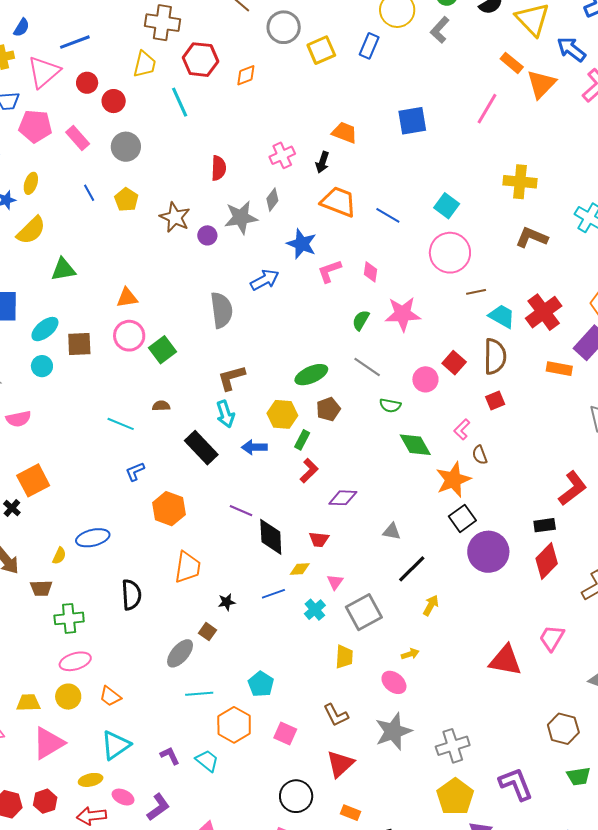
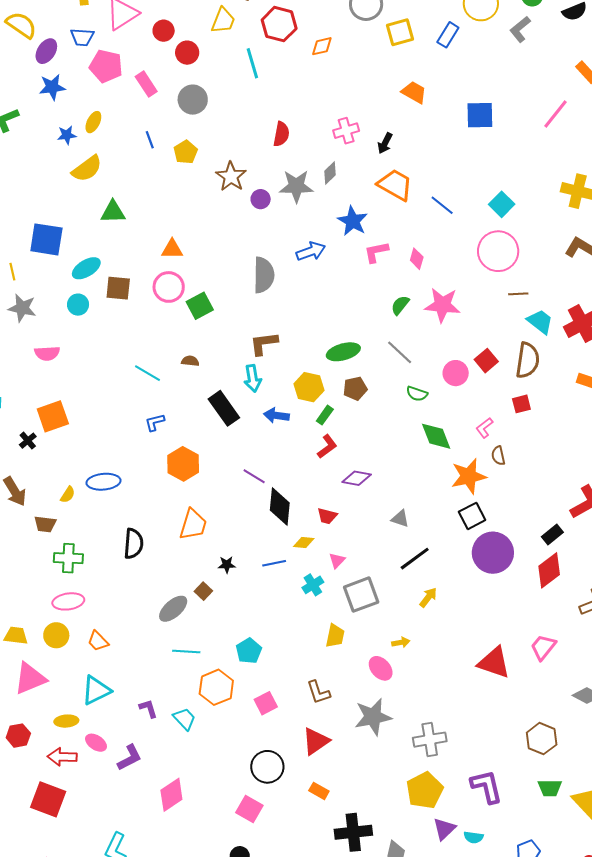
orange trapezoid: (345, 133) -> (414, 92), moved
black rectangle: (545, 525) -> (552, 534), turned -40
pink square: (285, 733) -> (266, 703), turned 30

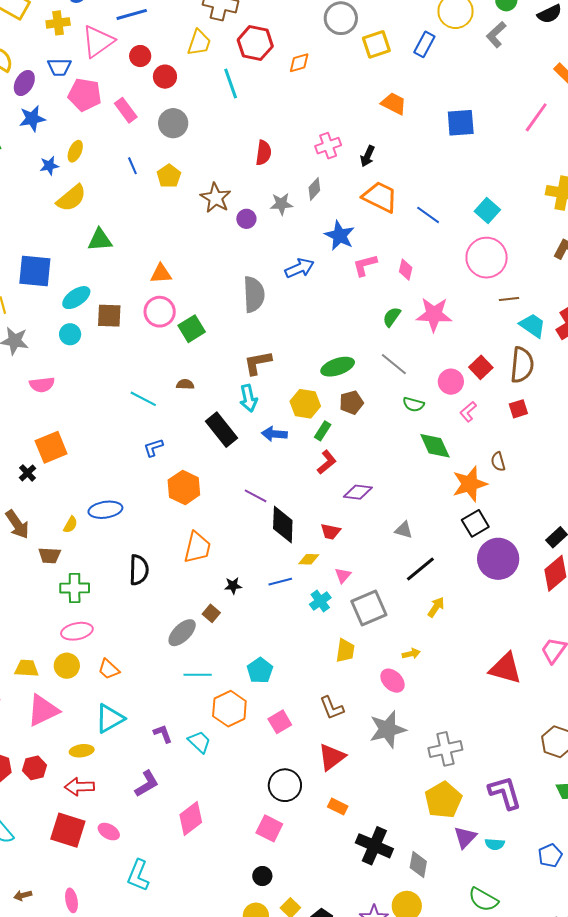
gray star: (296, 186) -> (281, 204), size x0.7
pink L-shape: (484, 428) -> (468, 412), moved
pink ellipse: (96, 743) -> (109, 832), moved
black cross: (353, 832) -> (374, 846), turned 33

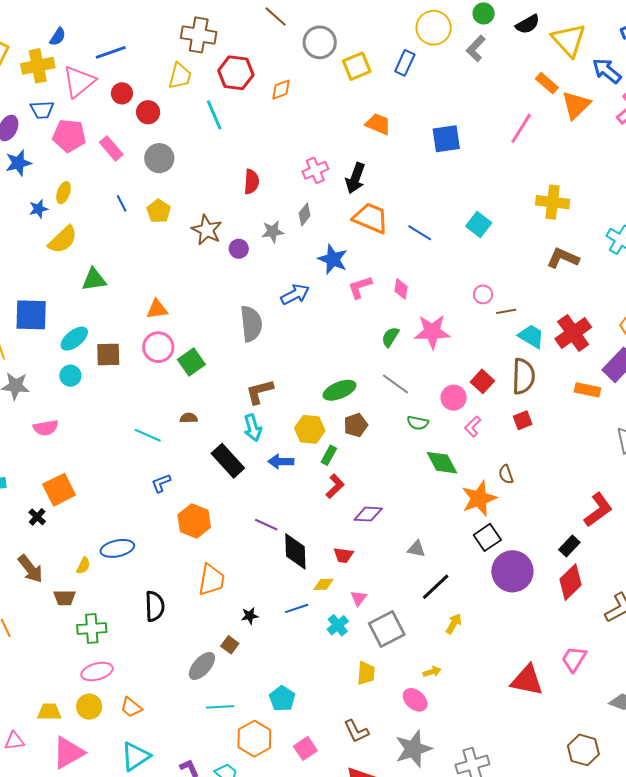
yellow cross: (58, 23) -> (38, 66), size x1.4
black arrow: (367, 156) -> (355, 178), size x1.4
pink circle: (487, 258) -> (483, 294), moved, size x0.5

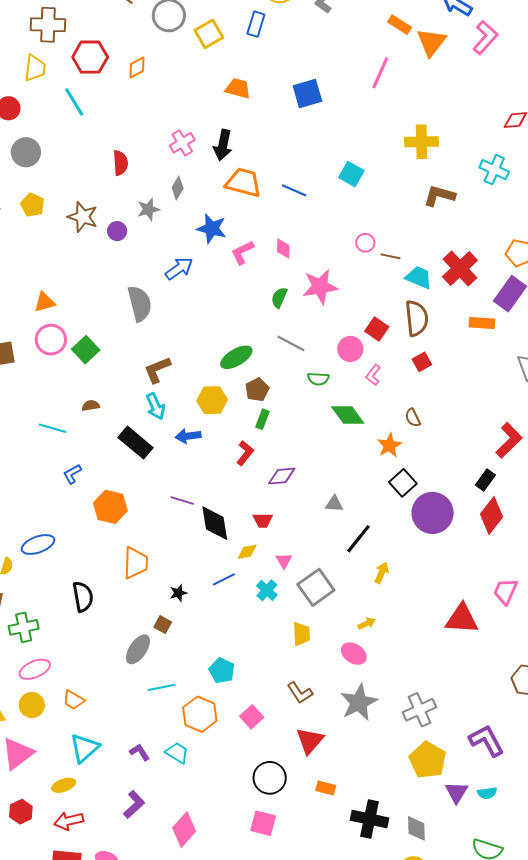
brown line: (506, 311) -> (390, 256), turned 30
green rectangle: (329, 455) -> (262, 419), moved
orange star: (479, 499) -> (389, 445), size x0.7

